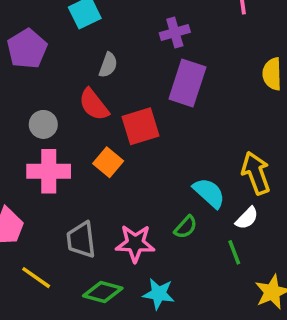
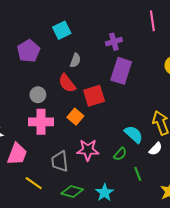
pink star: (135, 243) -> (88, 150), moved
green line: (234, 252) -> (138, 174), moved
cyan star: (159, 294) -> (105, 193), turned 30

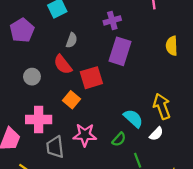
pink cross: (41, 122) -> (39, 120), moved

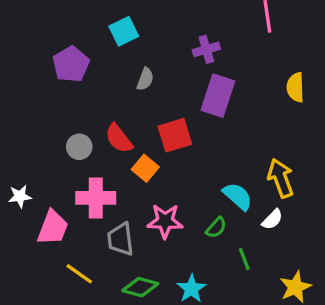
red semicircle: (63, 64) -> (119, 139), moved
gray circle: (32, 77) -> (79, 147), moved

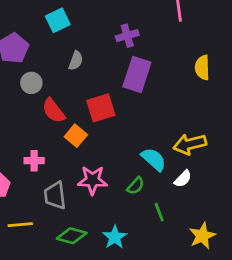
gray circle: (79, 147) -> (31, 83), moved
yellow arrow: (281, 178) -> (190, 144), turned -84
pink cross: (96, 198) -> (34, 161), size x0.6
yellow line: (79, 274) -> (20, 225), turned -40

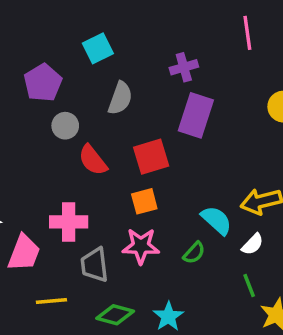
gray semicircle: (76, 61) -> (120, 98), size x1.4
orange square: (76, 136) -> (144, 201), moved, turned 35
pink cross: (34, 161) -> (69, 222), size x1.5
green line: (159, 212) -> (249, 286), moved

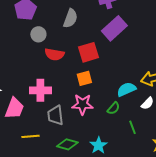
purple rectangle: (196, 115) -> (114, 28), turned 30
red semicircle: (93, 160) -> (54, 54), turned -42
cyan semicircle: (216, 220) -> (126, 89), turned -66
green line: (249, 286) -> (132, 127), moved

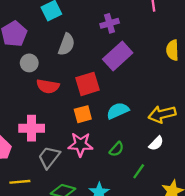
cyan semicircle: (126, 89) -> (118, 111), moved
gray trapezoid: (55, 115) -> (49, 157), turned 45
green line: (132, 127) -> (139, 171), turned 56

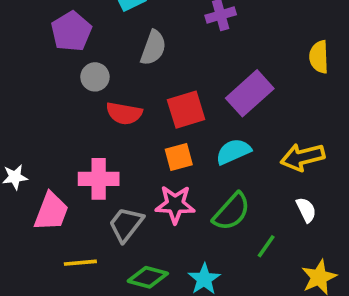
purple rectangle: (118, 56) -> (250, 93), moved
white semicircle: (156, 143) -> (306, 210), moved, turned -70
green semicircle: (117, 149) -> (232, 212), size x1.6

